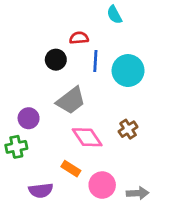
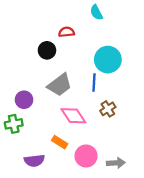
blue line: (95, 61) -> (94, 83), moved

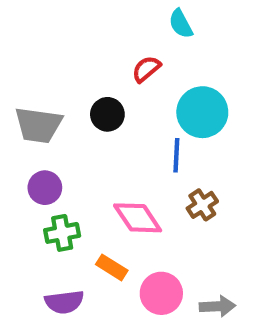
red semicircle: (67, 32) -> (146, 69), moved, turned -35
black circle: (47, 50) -> (107, 114), moved
gray trapezoid: (60, 85) -> (38, 125), moved, turned 45
green cross: (14, 124) -> (62, 233), moved

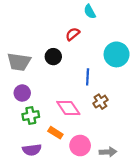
cyan circle: (202, 112) -> (117, 54), moved

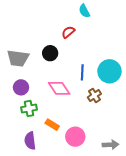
cyan circle: (117, 54) -> (109, 71), moved
pink diamond: (68, 108) -> (59, 88), moved
purple semicircle: (32, 150) -> (30, 141), turned 90
gray arrow: (108, 152) -> (110, 145), moved

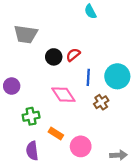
red semicircle: (68, 32) -> (73, 55), moved
gray trapezoid: (18, 58) -> (26, 34), moved
purple circle: (21, 87) -> (12, 86), moved

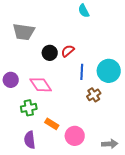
pink diamond: (63, 95) -> (41, 85), moved

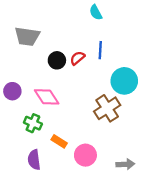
blue line: (82, 72) -> (100, 50), moved
brown cross: (94, 95) -> (107, 108), size x1.6
green cross: (29, 108) -> (33, 123), turned 35

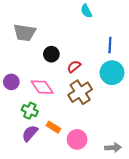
blue line: (100, 50) -> (110, 45), moved
red semicircle: (77, 58) -> (74, 66), moved
brown cross: (107, 108) -> (80, 92), moved
purple semicircle: (34, 160) -> (30, 133), moved, turned 48

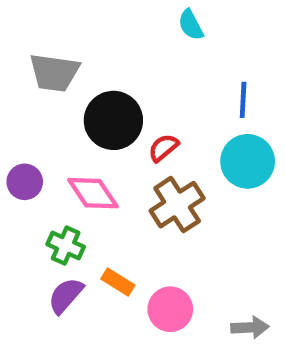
black circle: (51, 54) -> (113, 120), size x1.6

